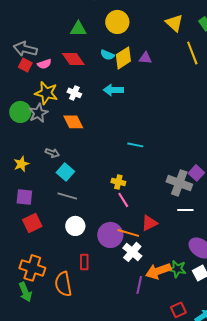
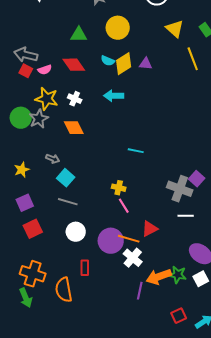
purple square: (24, 197) -> (25, 203), turned -30

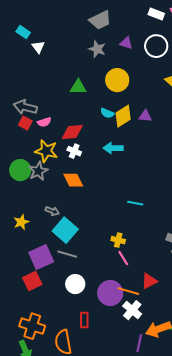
red diamond: (74, 65) -> (72, 132), moved, turned -60
cyan square: (66, 178) -> (65, 230), size x1.4
purple square: (25, 203) -> (41, 257), moved, size x1.4

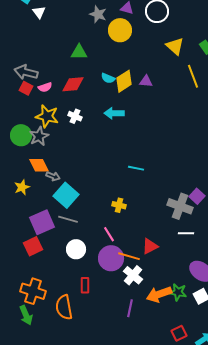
yellow circle: (117, 80) -> (120, 30), moved
red diamond: (72, 132) -> (73, 84), moved
orange diamond: (73, 180) -> (39, 165), moved
pink line: (123, 258) -> (109, 234), moved
purple line: (139, 343) -> (130, 308), moved

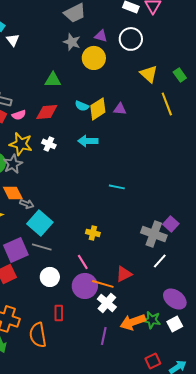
cyan line: (136, 168) -> (117, 187), moved
white line: (186, 233) -> (160, 261), turned -49

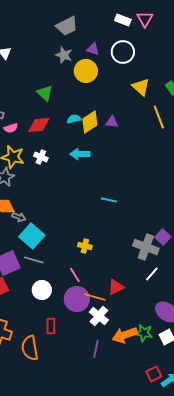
green triangle: (53, 80) -> (45, 93), turned 42
cyan semicircle: (82, 106) -> (74, 119), turned 144
red square: (153, 361) -> (154, 374), moved

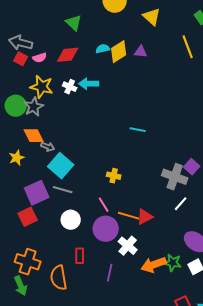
yellow triangle: (141, 87) -> (152, 17), moved
cyan arrow: (80, 154) -> (89, 84), moved
orange line: (95, 297) -> (129, 216), moved
purple line: (96, 349) -> (110, 273), moved

